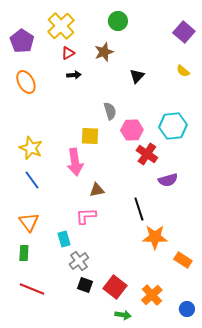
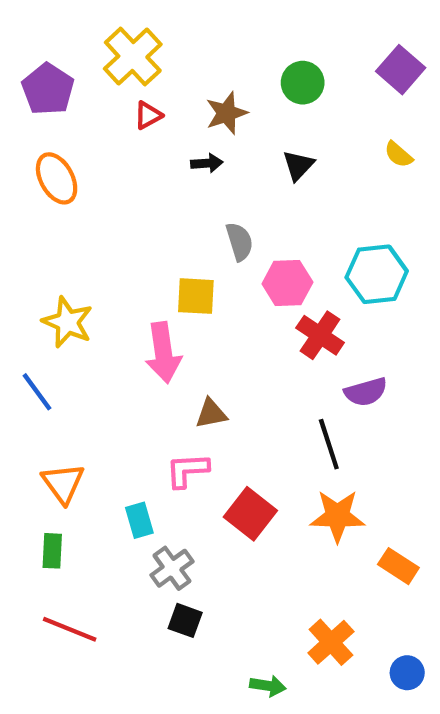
green circle: (118, 21) -> (303, 83), moved
black arrow: (74, 75) -> (207, 163), moved
blue line: (32, 180) -> (37, 392), moved
black line: (139, 209) -> (329, 444), moved
red square: (115, 287) -> (250, 514), moved

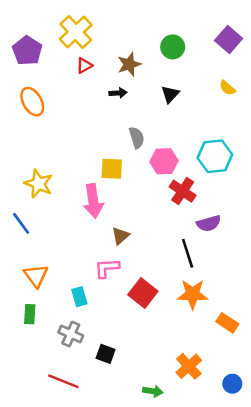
brown triangle: (211, 414) -> (120, 236), turned -30
gray cross: (172, 568) -> (71, 334), moved, turned -30
red line: (70, 629) -> (63, 381), moved

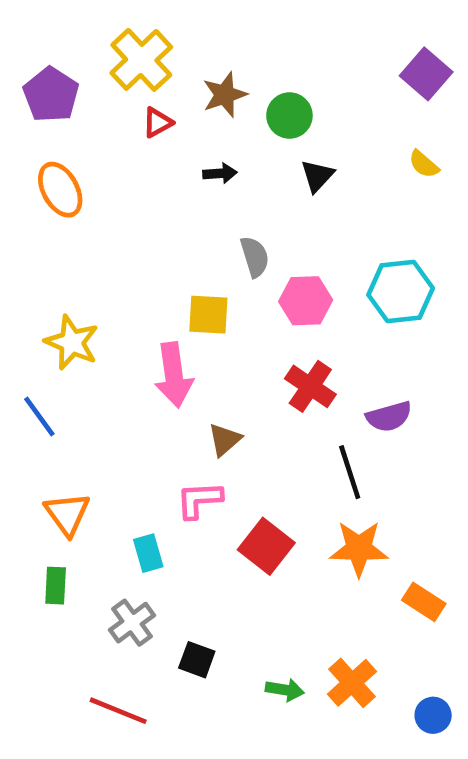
green circle: (173, 47) -> (289, 116), moved
brown star: (129, 64) -> (225, 95), moved
red cross: (183, 191) -> (310, 386), moved
gray cross: (71, 334) -> (132, 623), turned 30
green arrow: (153, 391) -> (285, 690), moved

